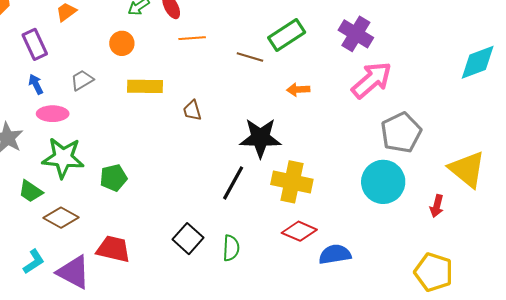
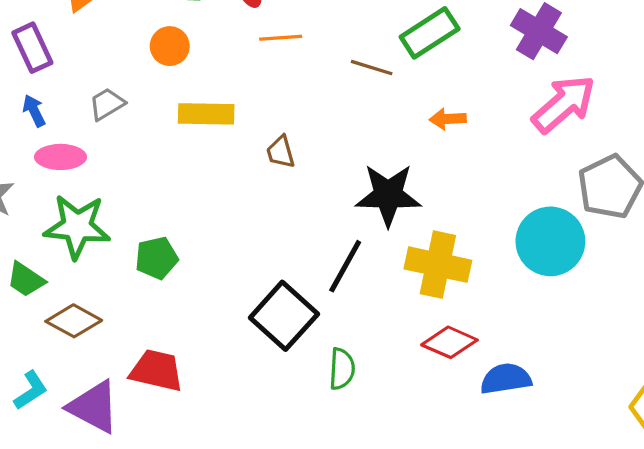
cyan circle: (383, 182) -> (550, 241), moved
black square: (188, 239) -> (284, 316), moved, size x1.4

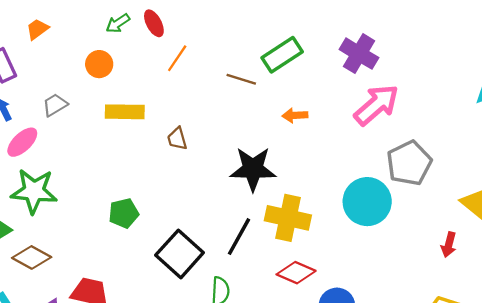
orange line: (281, 38) -> (177, 58), turned -52
pink ellipse: (60, 157) -> (22, 142), turned -44
green pentagon: (156, 258) -> (124, 213), moved
black line: (345, 266) -> (239, 237), moved

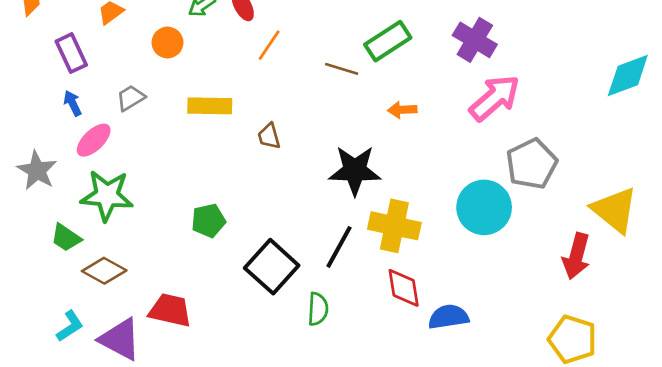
orange circle: (99, 64) -> (168, 43), moved
red arrow: (449, 245) -> (576, 256), size x1.6
red diamond: (296, 273) -> (404, 288), turned 57

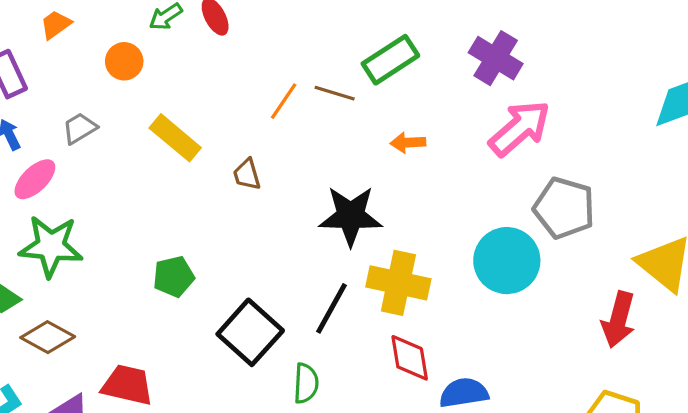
orange line: (269, 45) -> (284, 101), moved
yellow rectangle: (210, 106) -> (175, 138), turned 39
gray pentagon: (532, 164) -> (564, 208), turned -30

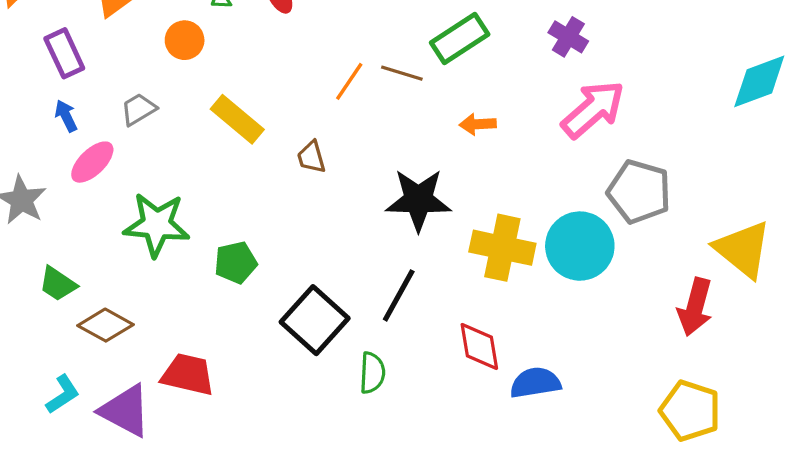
purple cross: (496, 58) -> (568, 37), size x0.7
green star: (51, 246) -> (157, 225), moved
yellow cross: (398, 283) -> (502, 248), moved

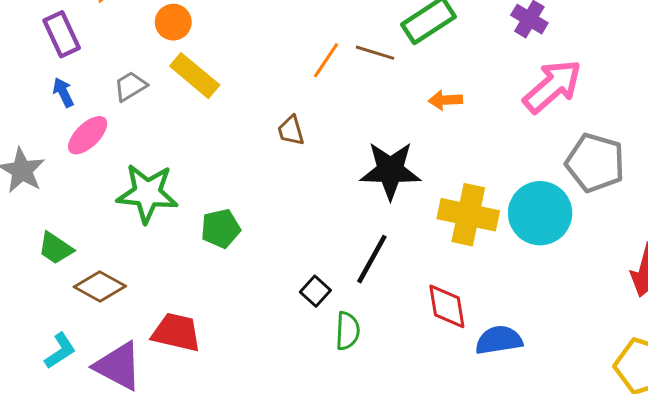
yellow rectangle: (237, 119) -> (195, 76), moved
black square: (315, 320) -> (315, 291), moved, size x0.5

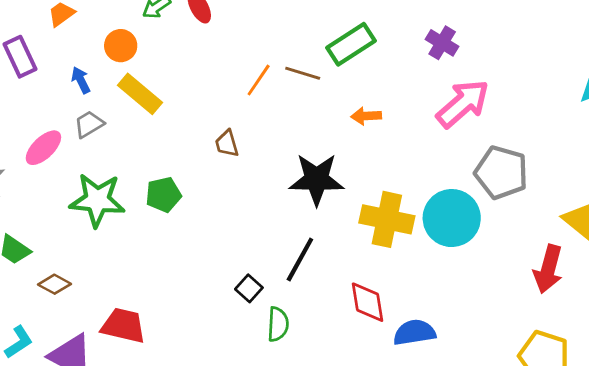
gray trapezoid: (130, 86) -> (89, 124), moved
blue arrow: (63, 92) -> (81, 80), moved
green pentagon: (221, 228) -> (163, 195), moved
brown diamond: (100, 287) -> (54, 284), size x0.7

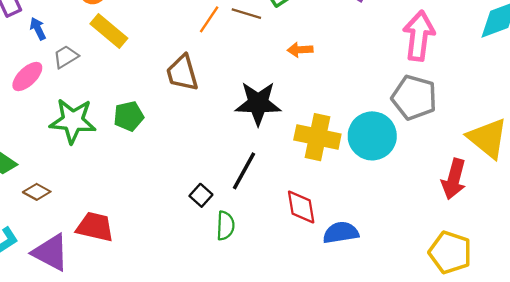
blue arrow: (81, 80) -> (38, 29), moved
pink arrow: (463, 104) -> (419, 36), moved, turned -42
brown trapezoid: (227, 144) -> (182, 73), size x1.6

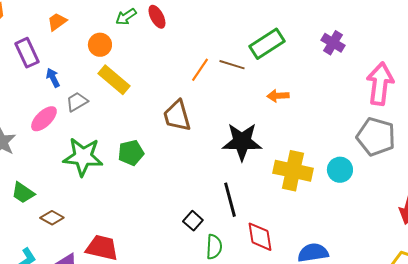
cyan circle: (372, 136) -> (340, 170), size x0.6
black line: (244, 171) -> (230, 200), turned -44
red diamond: (301, 207) -> (260, 237), moved

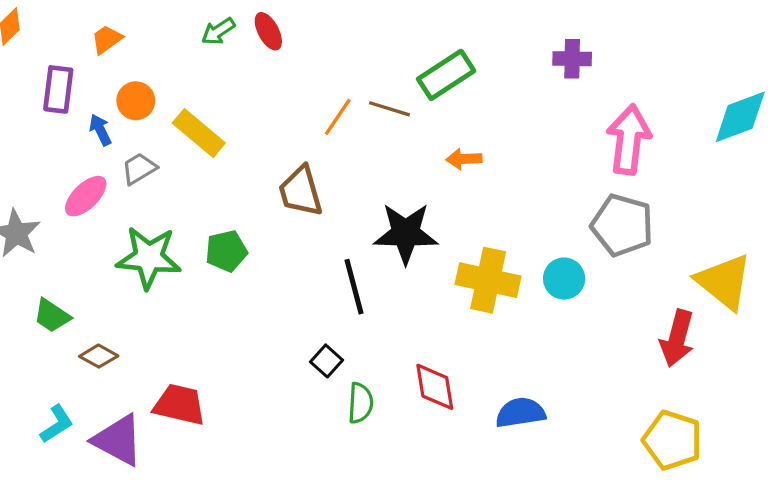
purple cross: (333, 43) -> (572, 59), moved, turned -30
orange circle: (100, 45) -> (136, 101), moved
purple rectangle: (27, 53) -> (58, 89), turned 32
black line: (230, 200) -> (354, 287), moved

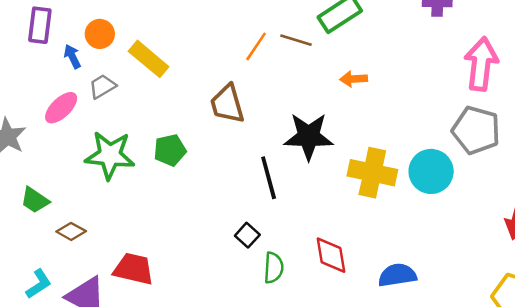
cyan circle: (564, 279) -> (431, 171), size x1.4

